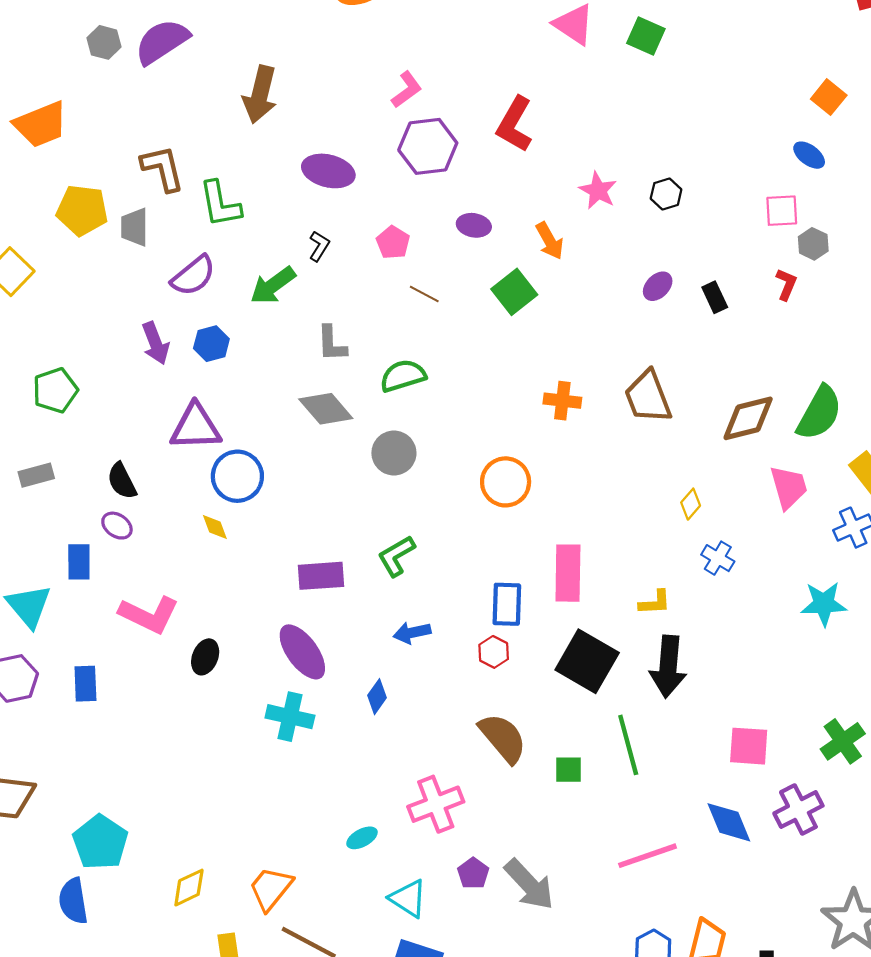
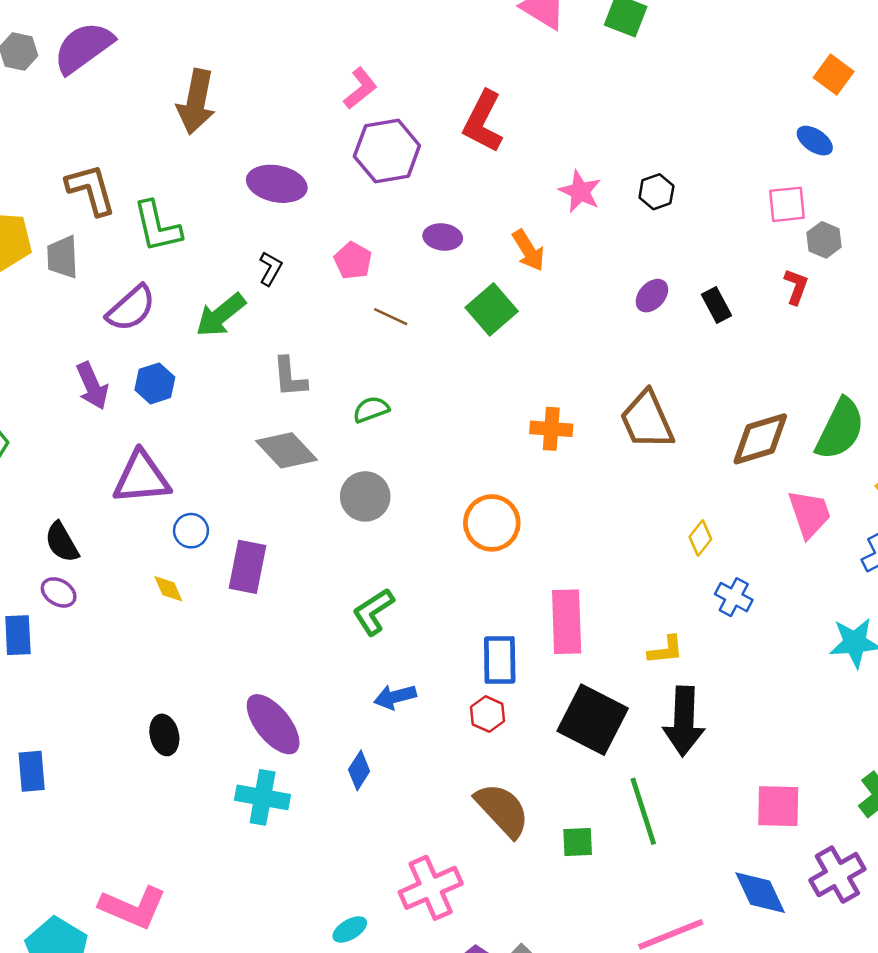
green semicircle: (403, 376) -> (371, 409), size x0.7
blue circle: (237, 476) -> (191, 531), size x0.6
purple rectangle: (321, 576) -> (248, 567), moved, turned -72
pink L-shape: (149, 615) -> (133, 907), moved
black ellipse: (205, 657) -> (164, 735), turned -32

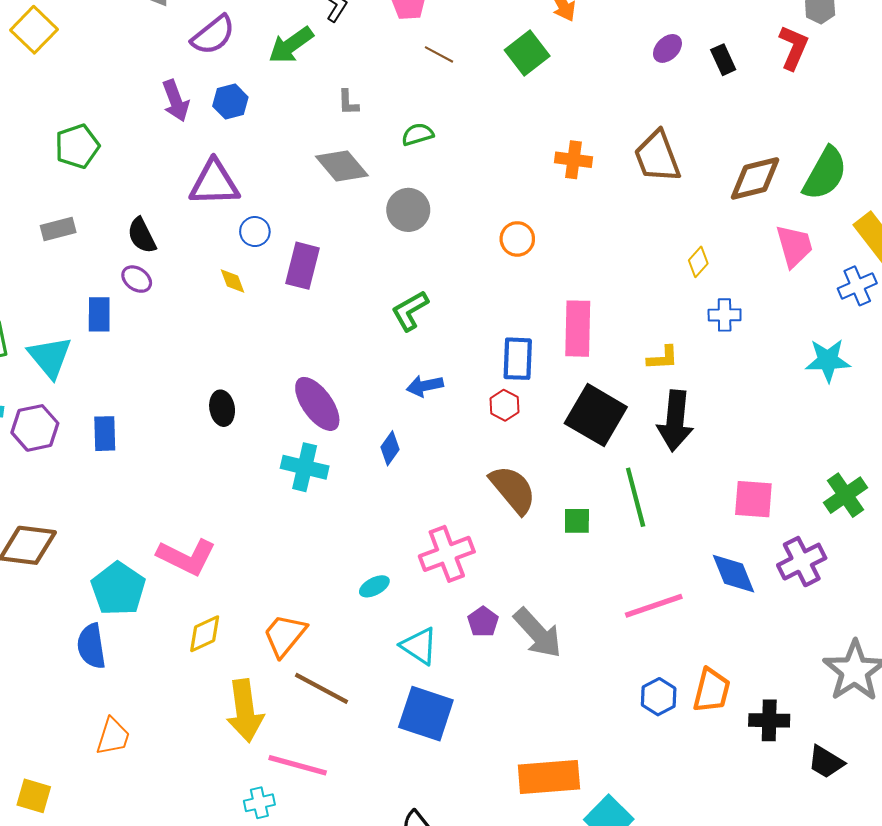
red L-shape: (796, 287) -> (793, 47), size x1.4
gray L-shape: (290, 377) -> (348, 102), size x0.7
orange circle: (492, 523) -> (517, 239), size x0.7
blue cross: (734, 597) -> (725, 315), turned -32

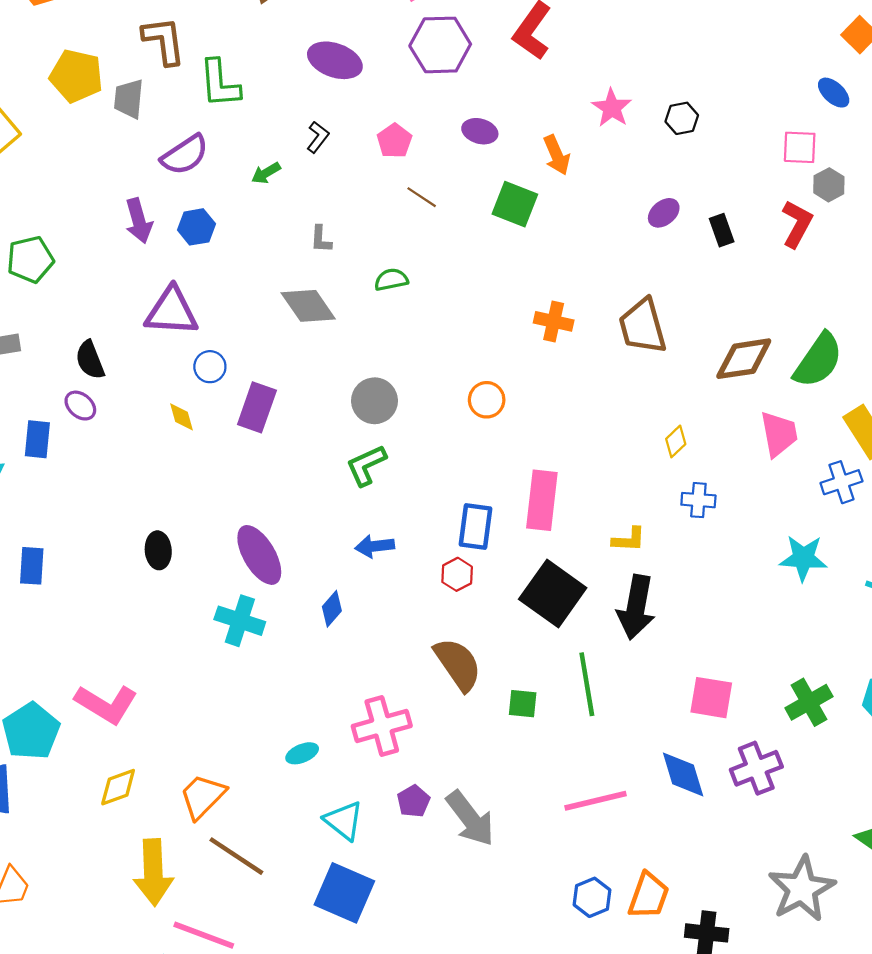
green arrow: (291, 45) -> (266, 173), size x0.6
green square: (527, 53) -> (515, 204), turned -36
gray circle: (408, 210) -> (374, 401), moved

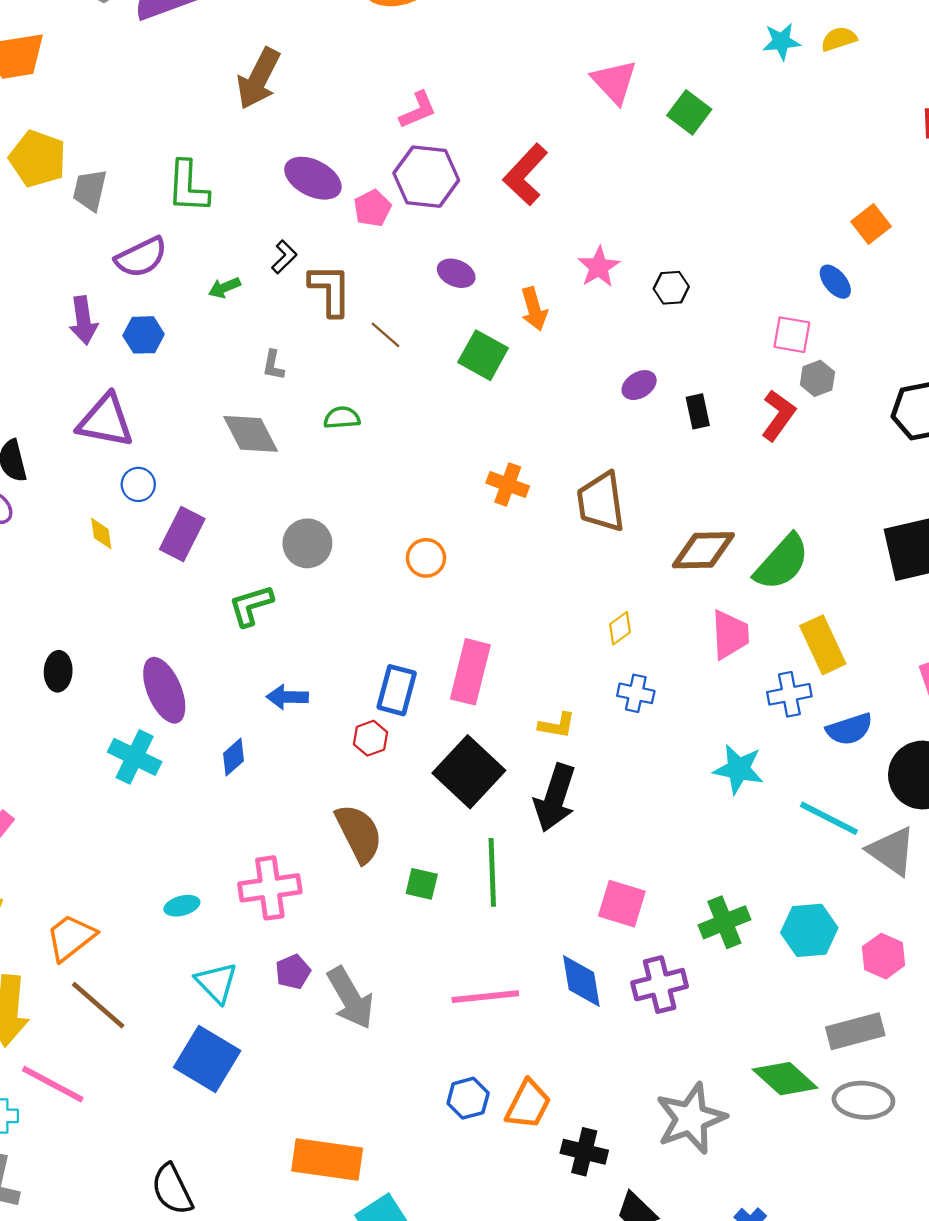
brown L-shape: (164, 41) -> (330, 290), moved
pink pentagon: (394, 141) -> (372, 208), moved
green L-shape: (366, 465) -> (251, 606), moved

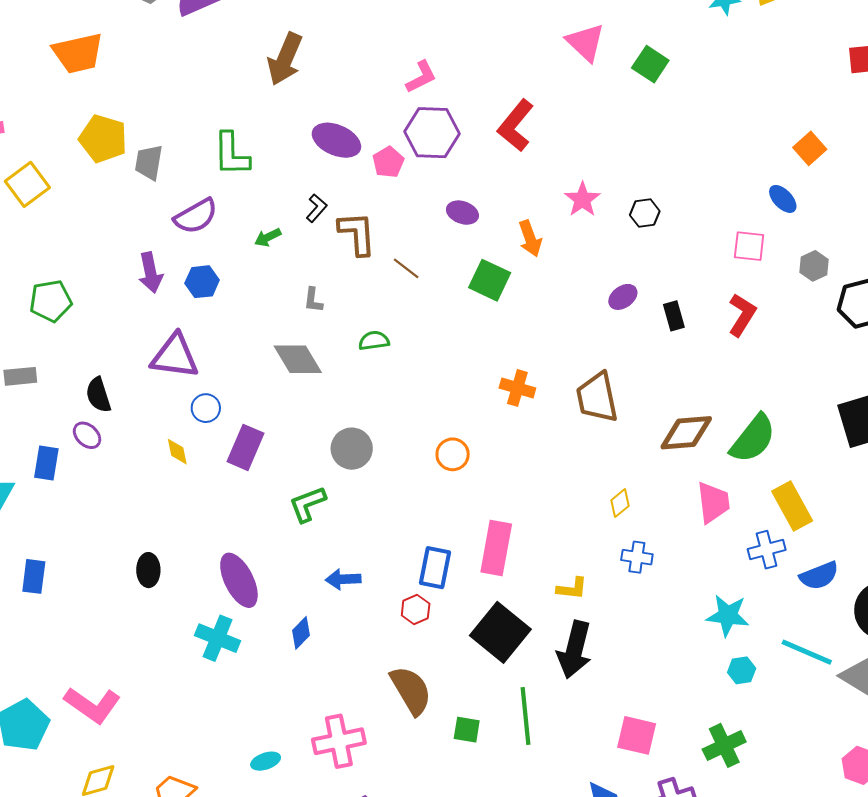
gray hexagon: (817, 378) -> (814, 266), moved
cyan hexagon: (809, 930) -> (742, 670), moved, size x0.6

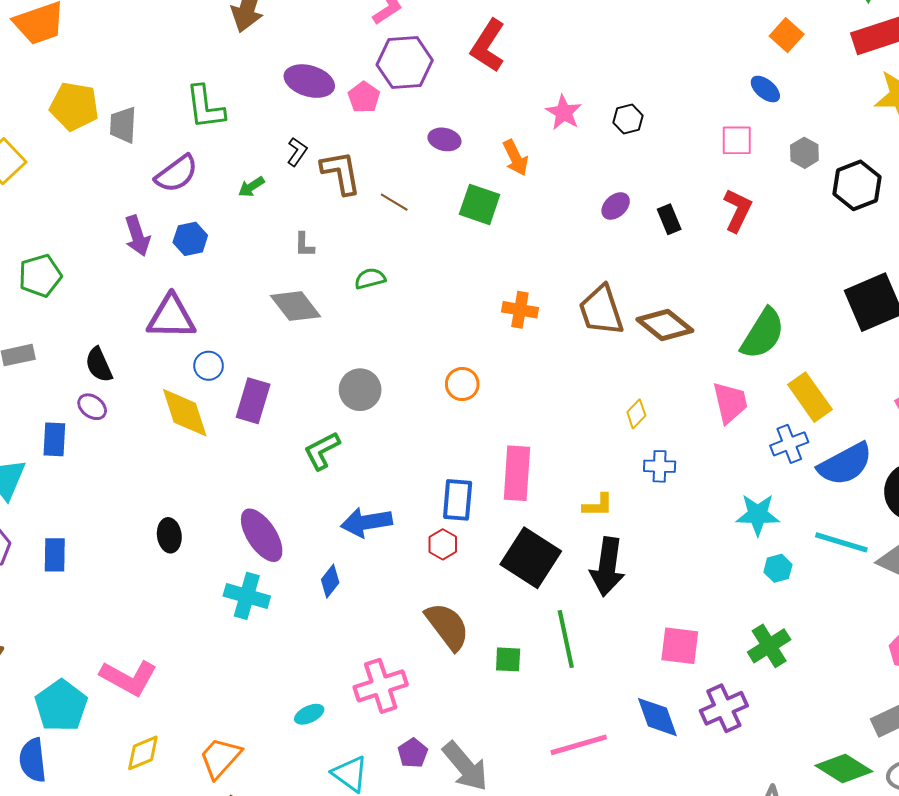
brown diamond: (686, 433) -> (665, 325), moved, turned 50
yellow diamond: (177, 452) -> (185, 413), size x2.0
blue semicircle: (819, 576) -> (845, 464), size x1.4
blue arrow: (343, 579) -> (366, 522), size x1.4

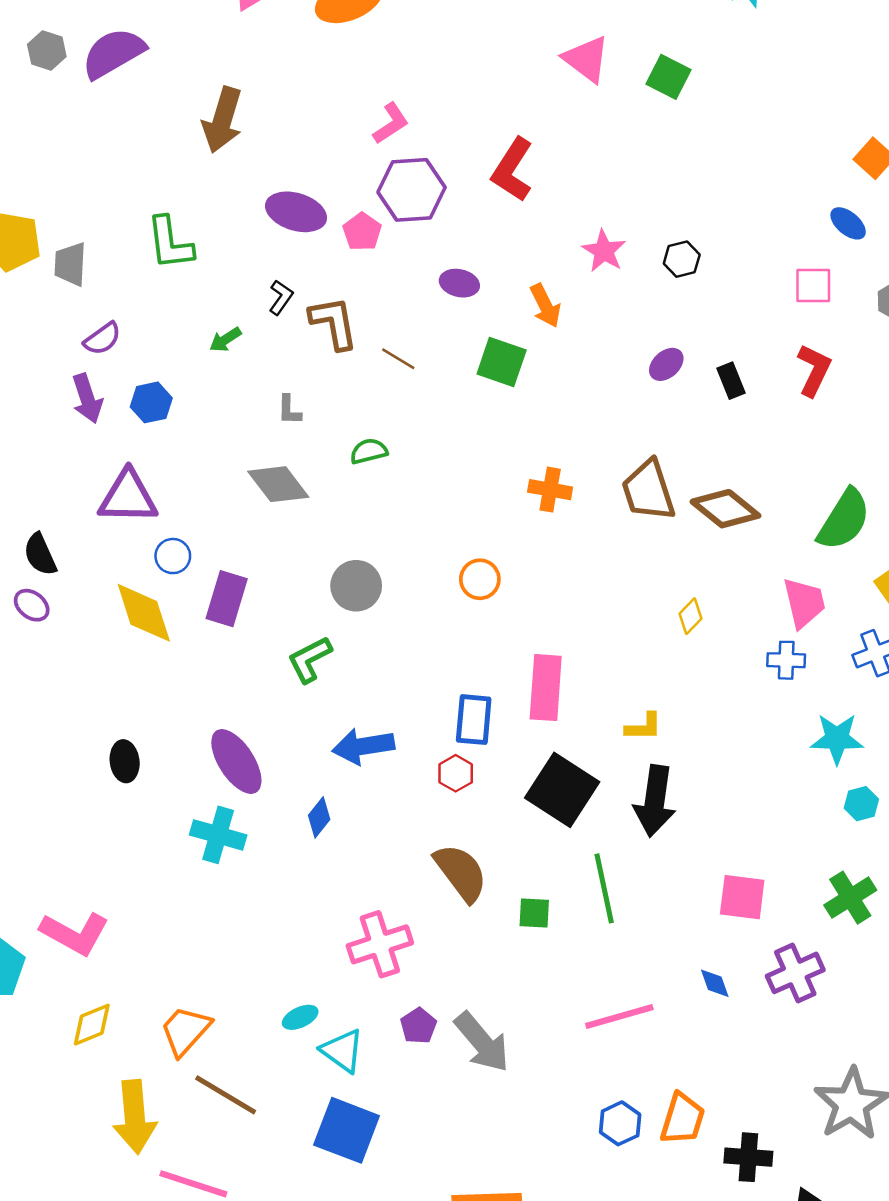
purple semicircle: (176, 174) -> (102, 339), moved, size x0.7
blue cross: (660, 466) -> (786, 660), moved
cyan ellipse: (309, 714) -> (300, 1017), moved
blue diamond: (657, 717) -> (715, 983), size x0.6

